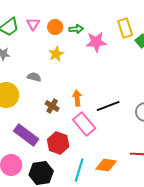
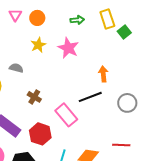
green arrow: (76, 29) -> (77, 20), moved
pink star: (96, 42) -> (68, 48), moved, turned 30
orange arrow: (77, 98) -> (103, 74), moved

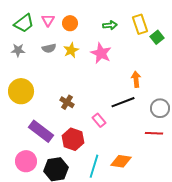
gray semicircle: (16, 68) -> (49, 48), moved, turned 152
pink rectangle: (66, 115) -> (99, 120), size x0.6
red line: (121, 145) -> (154, 133), moved

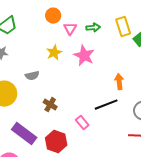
pink triangle: (48, 20) -> (70, 29), moved
orange circle: (70, 23) -> (53, 16), moved
gray semicircle: (49, 48) -> (32, 76), moved

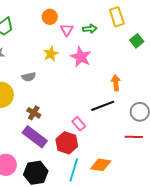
yellow rectangle: (123, 27) -> (117, 17), moved
brown cross: (50, 105) -> (34, 113), moved
purple rectangle: (24, 134) -> (35, 137), moved
red hexagon: (56, 142) -> (67, 143), moved

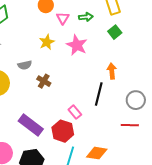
green square: (137, 41) -> (115, 32), moved
black line: (103, 106) -> (99, 94), turned -55
brown cross: (34, 113) -> (44, 81), moved

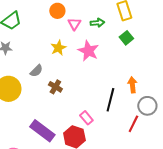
gray semicircle: (25, 65) -> (36, 71), turned -32
orange arrow: (112, 71) -> (132, 85), moved
red line: (130, 125) -> (133, 124), moved, turned -66

